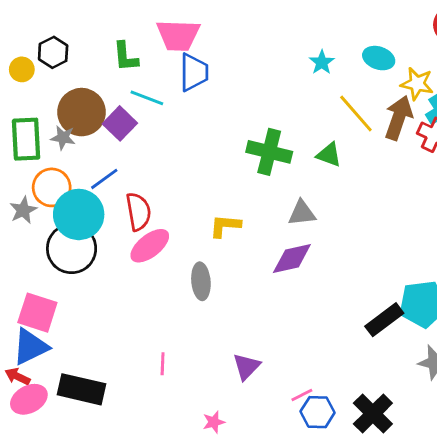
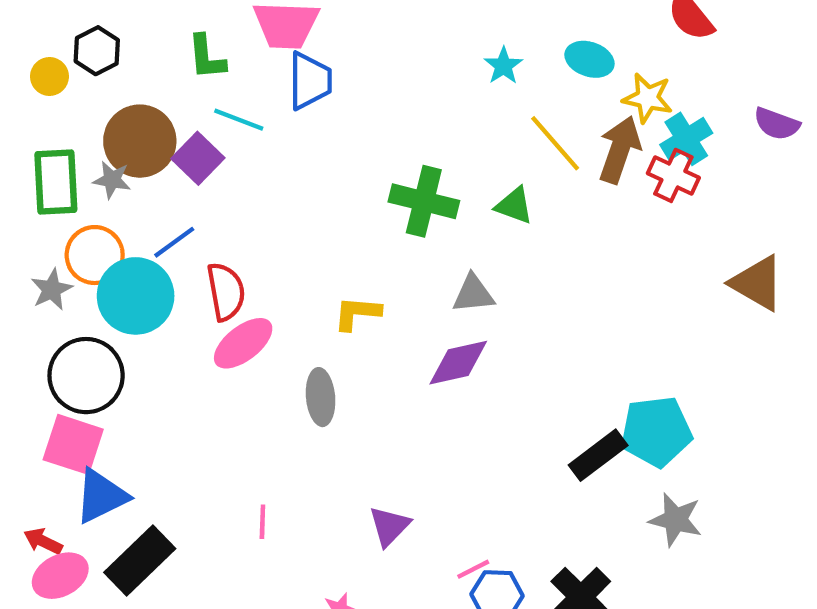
black circle: (72, 249) -> (86, 376), moved
blue triangle: (30, 347) -> (101, 496), moved
black rectangle: (82, 389) -> (140, 561), turned -57

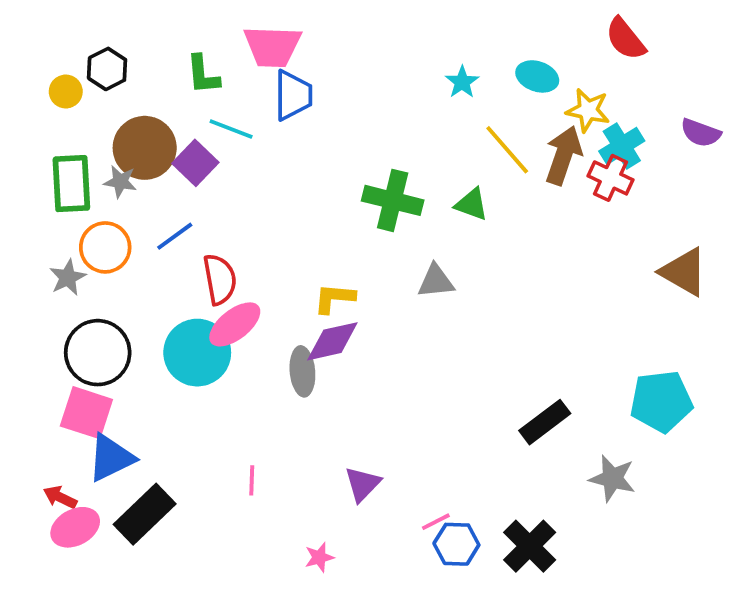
cyan circle: (136, 296) -> (197, 353), moved
purple diamond: (458, 363) -> (332, 341), moved
cyan pentagon: (656, 431) -> (661, 401), moved

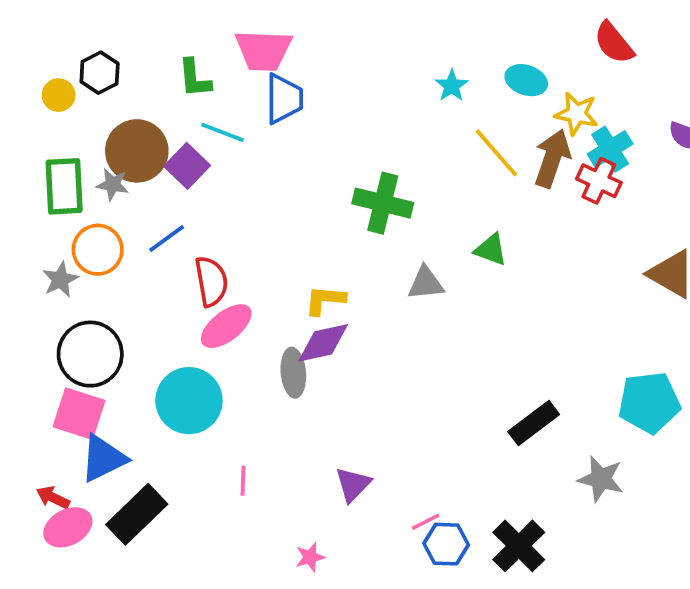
green triangle: (471, 204) -> (491, 250), moved
cyan circle: (197, 353) -> (189, 401), moved

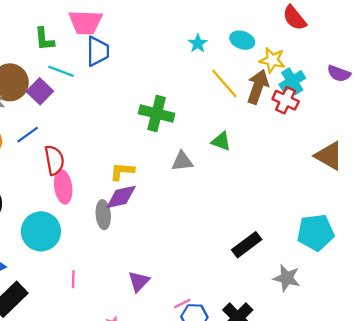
pink ellipse: (226, 326) -> (63, 187), turned -60

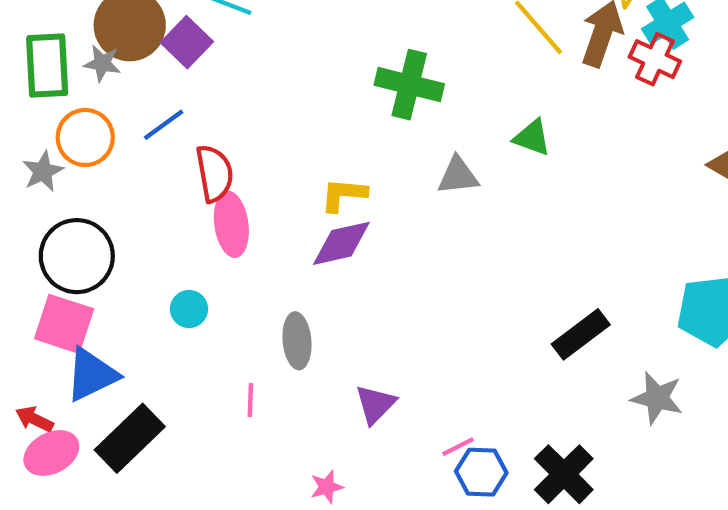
gray ellipse: (103, 215) -> (297, 341), moved
cyan circle: (41, 231) -> (189, 309), size x0.5

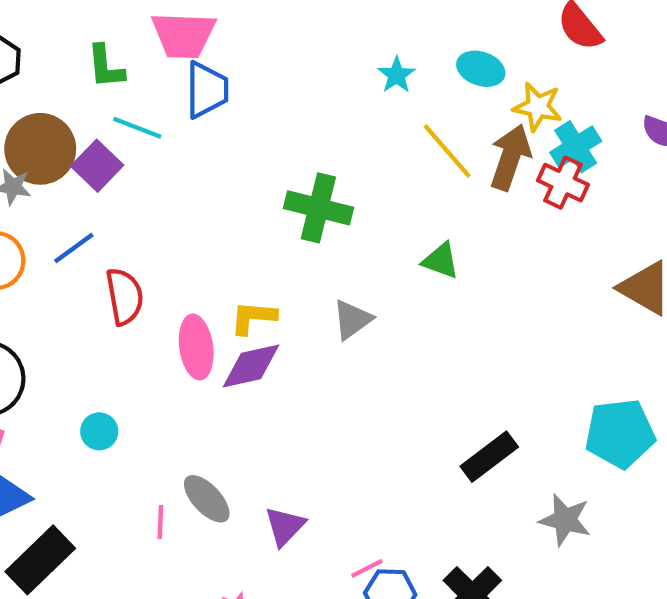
gray triangle: (458, 176) -> (352, 320), moved, turned -30
pink ellipse: (231, 224) -> (196, 347), moved
gray ellipse: (297, 341) -> (207, 499), moved, turned -38

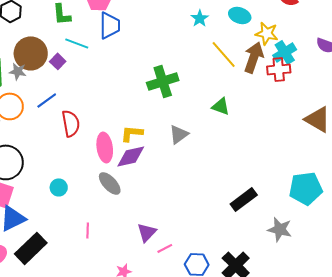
purple square: (97, 166) -> (58, 61), size x0.7
red cross: (563, 183) -> (279, 69), turned -30
green cross: (318, 208) -> (163, 81), turned -32
gray ellipse: (207, 499) -> (110, 183), moved
pink line: (367, 568) -> (165, 248), moved

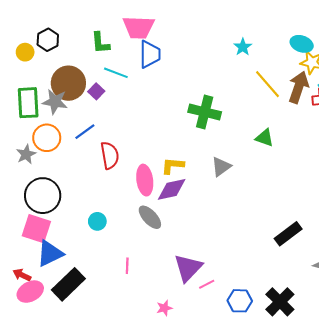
cyan ellipse: (240, 15) -> (302, 44), moved
gray star: (18, 71) -> (55, 102), size x1.4
green cross: (163, 81) -> (205, 112), turned 32
purple triangle: (147, 232) -> (188, 268), size x1.4

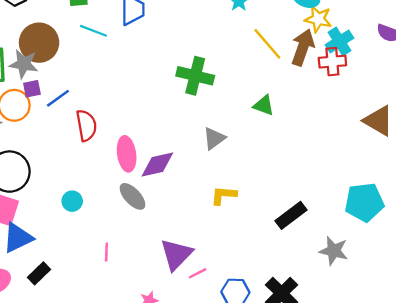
purple square: (96, 91) -> (32, 89), moved, turned 35
yellow L-shape: (173, 166) -> (224, 195), moved
black rectangle: (68, 284) -> (39, 273), size x0.6

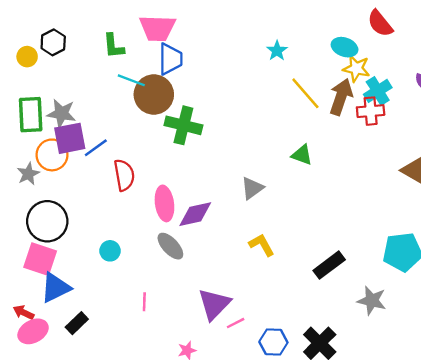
brown circle: (39, 43) -> (154, 94), moved
green cross: (195, 76) -> (183, 125), moved
purple square: (32, 89) -> (70, 138), size x1.8
yellow L-shape: (224, 195) -> (262, 245), turned 56

